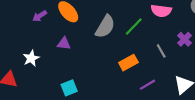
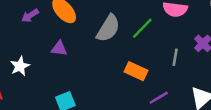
gray line: (161, 51) -> (175, 57), turned 40
orange rectangle: (128, 63) -> (136, 71), turned 54

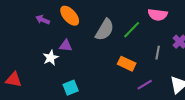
purple arrow: (30, 16) -> (43, 20), turned 56
white star: (20, 66) -> (51, 58), moved

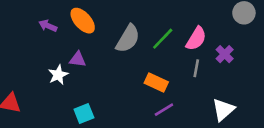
pink semicircle: (158, 15) -> (196, 39), moved, turned -66
purple line: (145, 85) -> (164, 110), moved

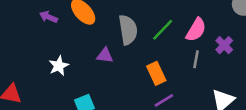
gray semicircle: (128, 39) -> (128, 30), turned -40
purple triangle: (78, 59) -> (105, 55), moved
orange rectangle: (156, 83) -> (156, 73), turned 40

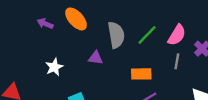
orange rectangle: (156, 73) -> (141, 74), turned -66

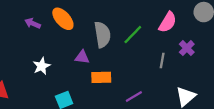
pink semicircle: (177, 35) -> (168, 22), moved
orange rectangle: (141, 74) -> (101, 77), moved

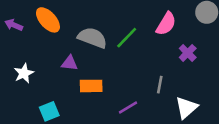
gray semicircle: (102, 35) -> (92, 38), turned -60
gray line: (162, 60) -> (160, 85), moved

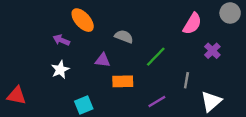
purple arrow: (14, 25) -> (61, 40), moved
gray semicircle: (92, 38) -> (124, 37), size x0.7
green line: (127, 38) -> (156, 57), moved

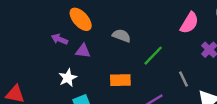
purple triangle: (103, 60) -> (83, 51), moved
white star: (60, 70) -> (68, 78), moved
gray line: (186, 80) -> (184, 79), turned -35

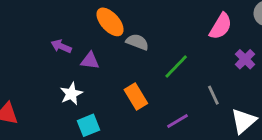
orange ellipse: (81, 19) -> (110, 22), moved
orange rectangle: (120, 80) -> (136, 97), turned 60

